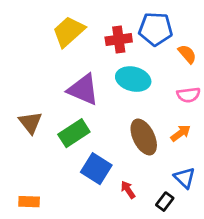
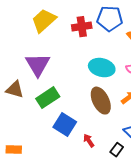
cyan ellipse: (133, 79) -> (102, 68), moved
purple triangle: (83, 90) -> (38, 65), moved, turned 36
brown triangle: (30, 123) -> (15, 90), turned -36

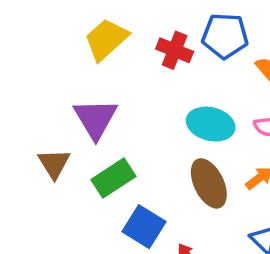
red cross: (82, 27) -> (175, 50), turned 30
brown triangle: (15, 90) -> (54, 164), turned 42

